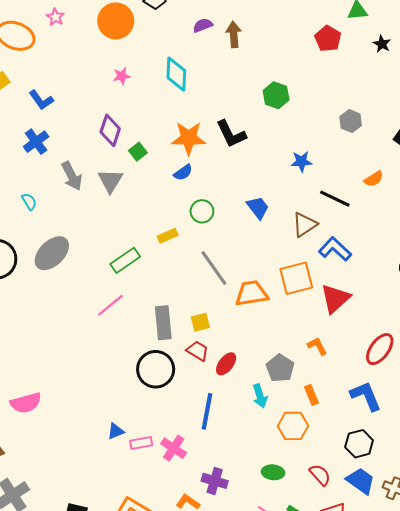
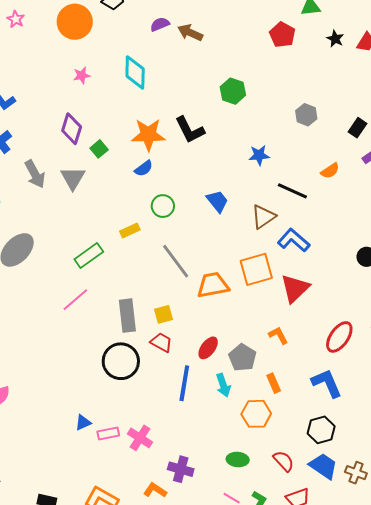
brown arrow: (234, 35) -> (190, 33), turned -60
red ellipse: (226, 364) -> (208, 348), moved
blue line: (207, 411) -> (184, 383), moved

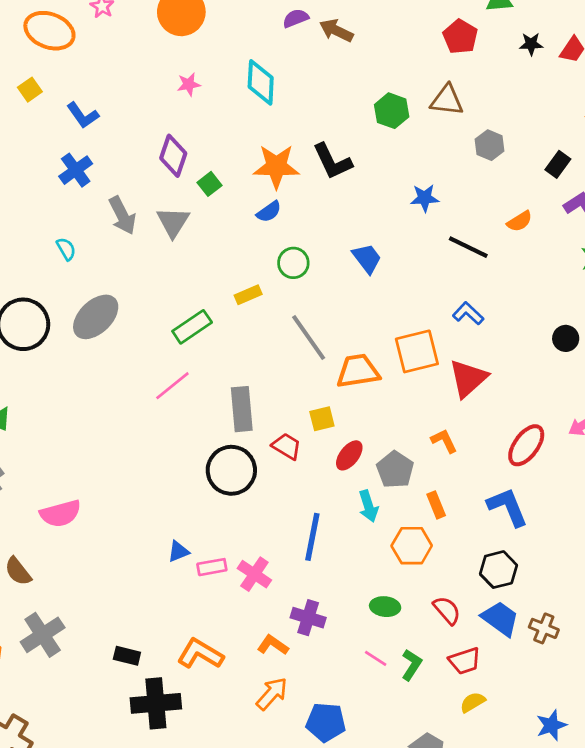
black star: (335, 39) -> (531, 44), turned -30
brown triangle: (263, 217) -> (447, 100), moved, turned 40
blue L-shape: (294, 240) -> (468, 313), size x0.7
yellow square: (164, 314) -> (322, 419), moved
blue line: (184, 383) -> (312, 537), moved

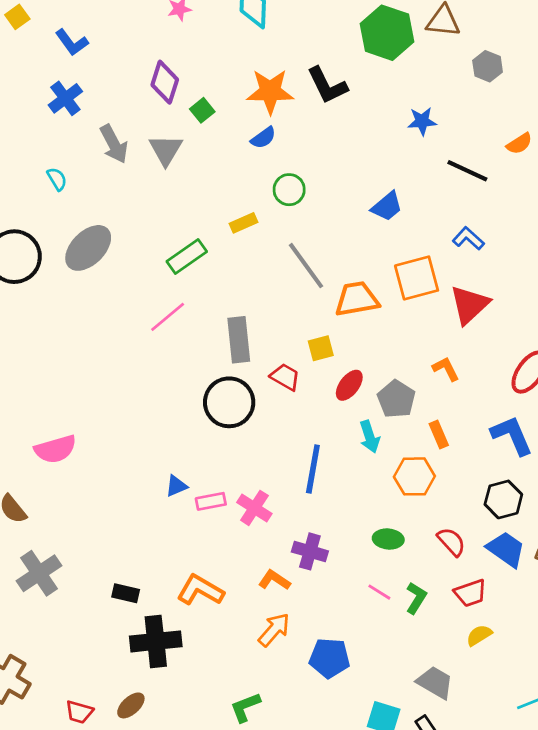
green hexagon: (392, 111) -> (387, 33), size x1.5
blue trapezoid: (367, 258) -> (387, 206), moved, turned 88

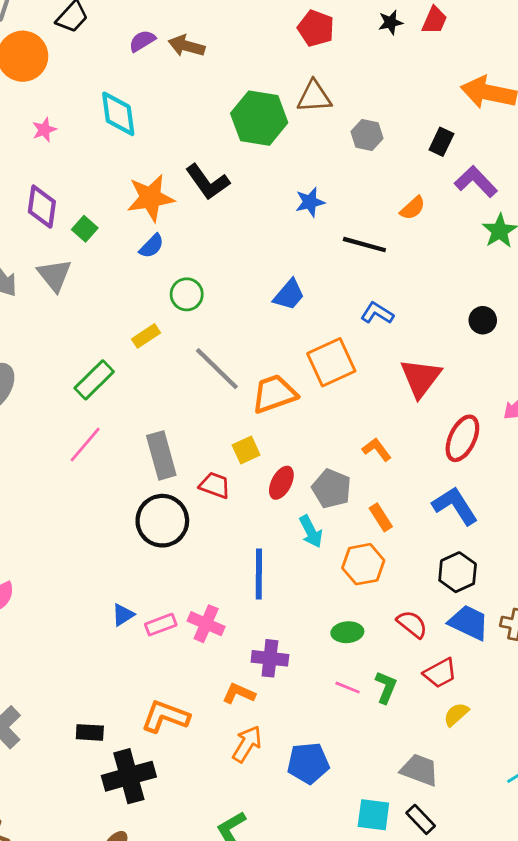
red triangle: (469, 305) -> (421, 378), moved

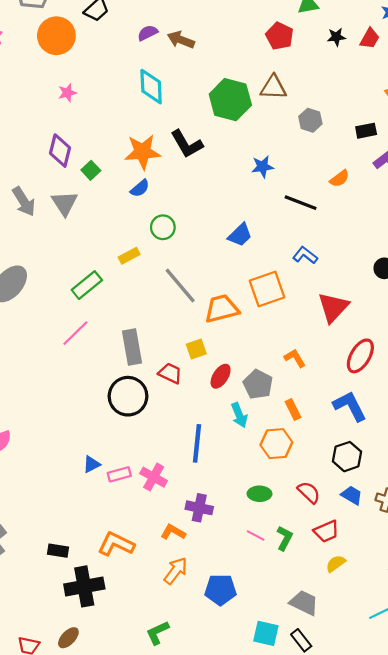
cyan diamond: (118, 114) -> (151, 87), moved
black rectangle: (441, 142) -> (366, 131), turned 48
blue trapezoid: (469, 622) -> (352, 495), size x0.7

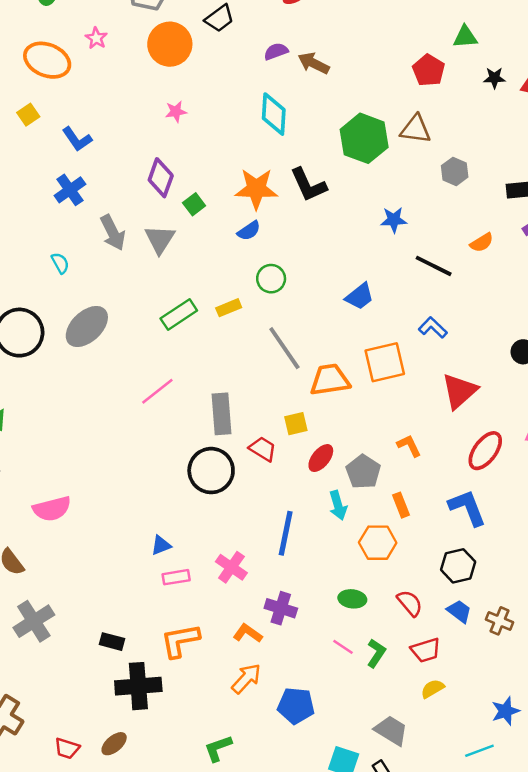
green rectangle: (87, 285) -> (179, 315), moved
pink rectangle: (119, 474) -> (176, 577), moved
orange L-shape: (116, 544) -> (180, 641), turned -42

